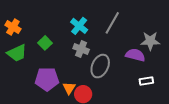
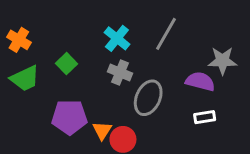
white rectangle: (146, 81) -> (205, 117), moved

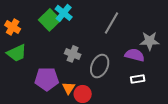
cyan cross: (117, 38) -> (64, 13), moved
green square: (66, 64) -> (50, 20), moved, size x1.5
gray cross: (120, 73) -> (73, 54), moved

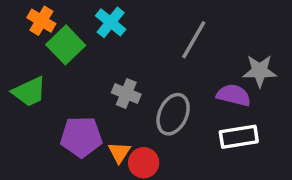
green square: (50, 20) -> (66, 45), moved
orange cross: (13, 27) -> (41, 21), moved
white rectangle: (138, 79) -> (239, 137), size x1.5

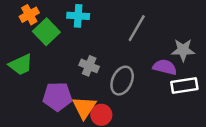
orange cross: (41, 21) -> (29, 15), turned 30
cyan cross: (111, 22) -> (78, 16), turned -35
white rectangle: (239, 137) -> (184, 85), moved
orange triangle: (119, 152) -> (84, 107), size x1.5

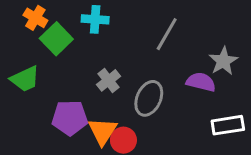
orange cross: (29, 15) -> (35, 18), turned -30
gray star: (183, 50) -> (223, 61), turned -30
gray cross: (89, 66) -> (109, 80), turned 30
white rectangle: (184, 85) -> (228, 125), moved

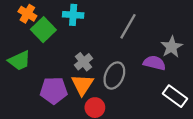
white rectangle: (228, 125) -> (175, 96), turned 45
orange triangle: (103, 131) -> (82, 85), moved

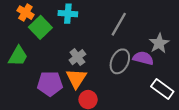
green trapezoid: (19, 61) -> (18, 56), turned -35
gray ellipse: (114, 76) -> (120, 61), moved

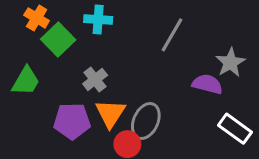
gray cross: (77, 57) -> (95, 79), moved
gray ellipse: (120, 61) -> (146, 121), moved

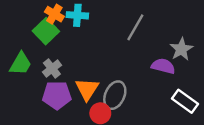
orange cross: (37, 18) -> (54, 14), moved
gray cross: (95, 79) -> (52, 69), moved

